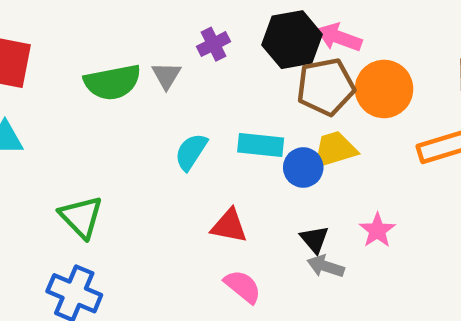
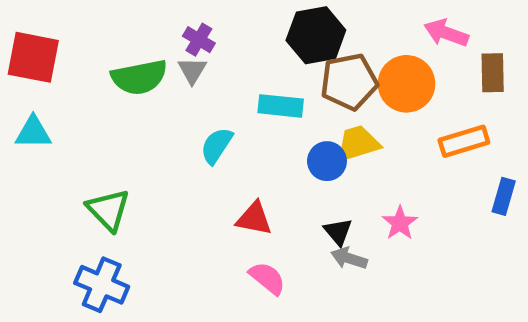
pink arrow: (339, 37) -> (446, 33), moved
purple cross: (213, 44) -> (199, 40), moved, turned -32
cyan rectangle: (261, 145) -> (281, 106), moved

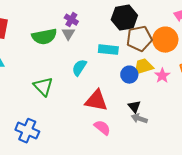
green triangle: (108, 210) -> (43, 87), moved
red triangle: (254, 219) -> (96, 101), size x1.4
pink star: (400, 223) -> (162, 76), moved

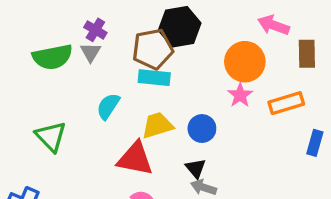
brown pentagon: (139, 39) -> (153, 49), moved
yellow trapezoid: (143, 67) -> (157, 125), moved
blue circle: (129, 75) -> (202, 129), moved
pink star: (162, 76) -> (240, 95), moved

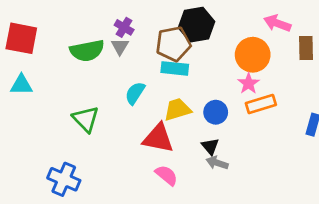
orange rectangle: (286, 103) -> (261, 104), moved

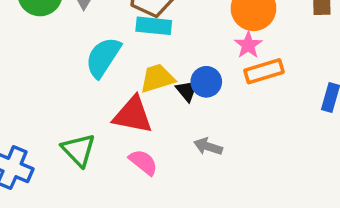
cyan semicircle: (135, 93) -> (103, 57), size x1.4
green triangle: (86, 119) -> (79, 150), moved
black triangle: (210, 146) -> (187, 91), moved

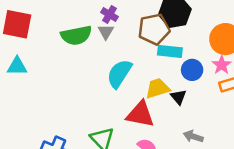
cyan rectangle: (154, 26) -> (170, 51), moved
blue circle: (206, 82) -> (192, 70), moved

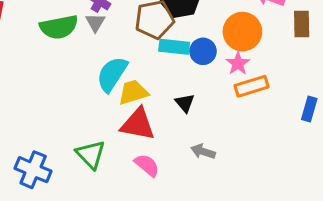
blue circle: (192, 70) -> (203, 51), moved
yellow trapezoid: (158, 88) -> (133, 92), moved

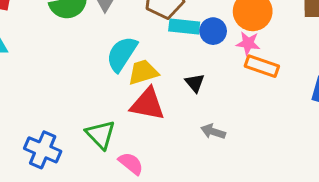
pink star: (238, 63) -> (248, 43), turned -30
orange rectangle: (252, 86) -> (262, 66), turned 36
pink semicircle: (147, 165) -> (131, 164), moved

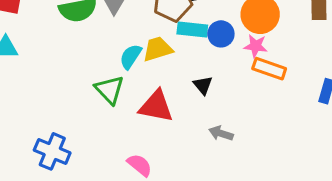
cyan semicircle: (122, 54) -> (131, 57), size x0.7
yellow trapezoid: (143, 72) -> (158, 49), moved
green triangle: (100, 135) -> (109, 90), moved

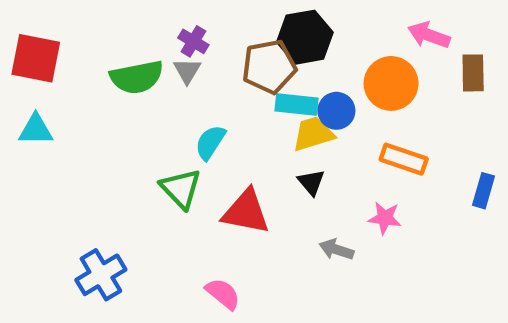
pink star: (256, 46) -> (385, 218), moved
yellow trapezoid: (158, 49) -> (313, 134), moved
blue cross: (52, 151) -> (101, 275), turned 36

